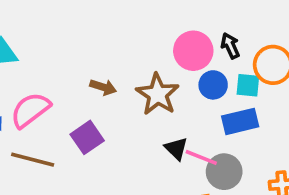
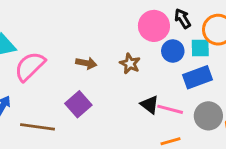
brown star: (158, 94) -> (130, 64), size x0.6
pink semicircle: (30, 110) -> (30, 66), moved
gray circle: (224, 172) -> (208, 116), moved

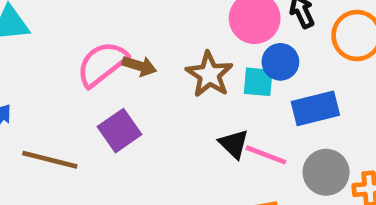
cyan square: (200, 48) -> (258, 82), moved
brown star: (130, 64) -> (209, 74), size x1.4
pink semicircle: (30, 66) -> (102, 64), moved

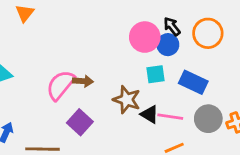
blue circle: (280, 62) -> (168, 45), moved
brown star: (209, 74) -> (127, 100), moved
blue rectangle: (315, 108) -> (193, 82), turned 52

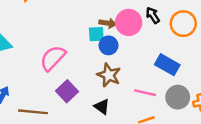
blue circle: (168, 45) -> (109, 45), moved
cyan square: (156, 74) -> (96, 34), moved
brown arrow: (83, 81) -> (108, 23), moved
black triangle: (150, 114) -> (102, 107), moved

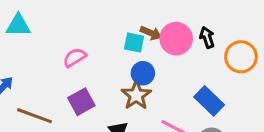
blue circle: (109, 45) -> (143, 73), moved
pink semicircle: (53, 58) -> (75, 58), size x0.7

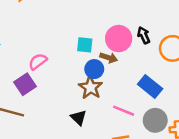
brown arrow: (151, 33) -> (109, 58), moved
purple square: (81, 102) -> (25, 84), moved

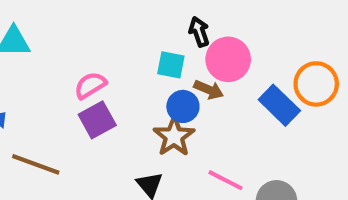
black arrow: (144, 35) -> (199, 32), moved
purple square: (25, 84) -> (97, 120), moved
blue rectangle: (150, 87) -> (279, 105), moved

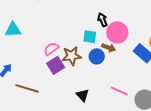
brown star: (174, 136) -> (72, 56), moved, turned 30

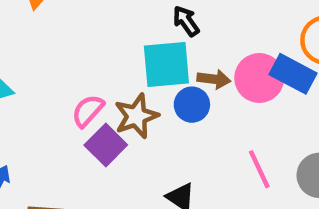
pink circle: (117, 32) -> (259, 78), moved
cyan square: (90, 37) -> (166, 64), size x1.6
pink line: (119, 91) -> (259, 169), turned 54

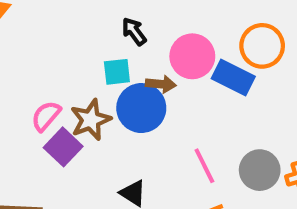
cyan square: (166, 64) -> (117, 72), size x0.6
pink circle: (259, 78) -> (192, 56), moved
blue circle: (192, 105) -> (141, 108), size x1.5

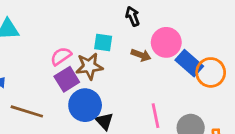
orange circle: (262, 46) -> (211, 72), moved
cyan square: (117, 72) -> (103, 43), moved
blue circle: (141, 108) -> (85, 105), moved

